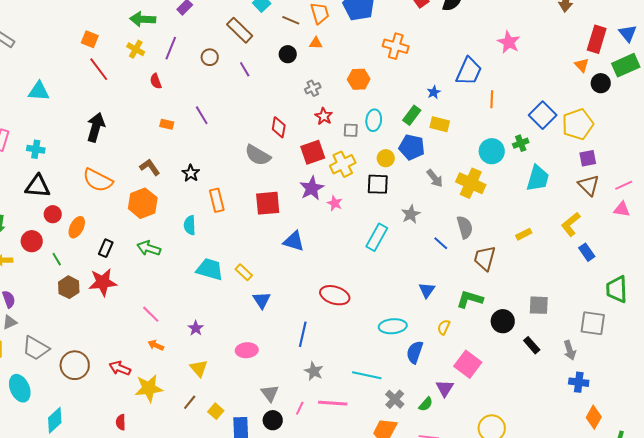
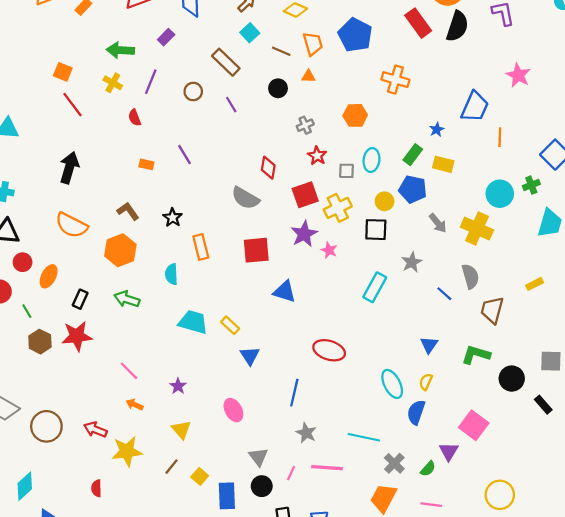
cyan ellipse: (393, 326) -> (392, 384), turned 68
yellow semicircle: (444, 327) -> (426, 382), moved
pink ellipse: (247, 350) -> (233, 410), turned 65

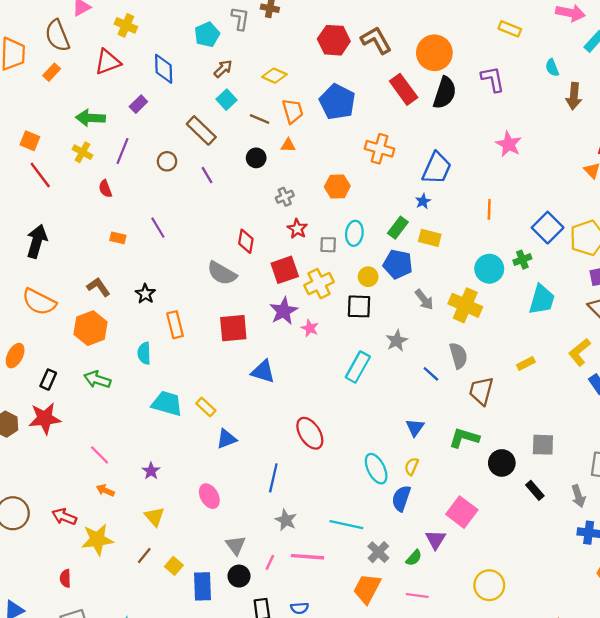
blue trapezoid: (475, 107) -> (437, 168), moved
red ellipse: (329, 350) -> (310, 433), turned 40
blue triangle: (250, 356) -> (226, 439), turned 42

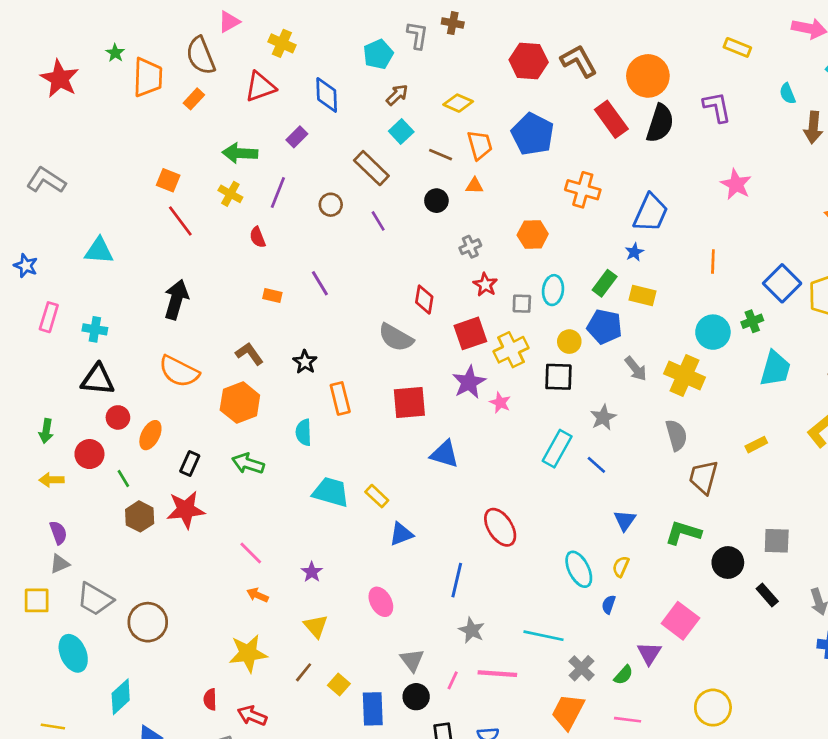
blue line: (431, 374) -> (596, 465), moved
blue semicircle: (401, 498) -> (609, 605), size x0.6
red arrow: (64, 517) -> (252, 716), moved

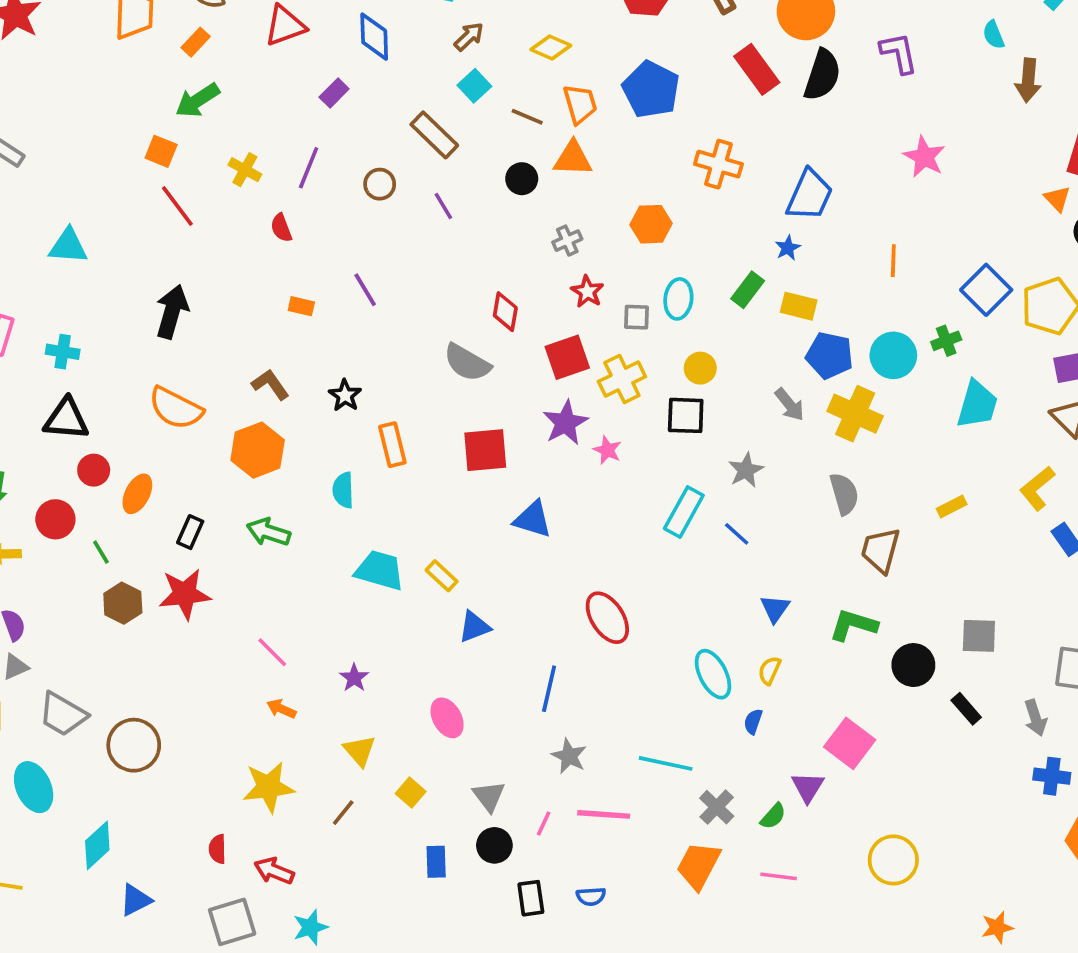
green arrow: (240, 153) -> (197, 100), moved, turned -36
orange triangle: (474, 186) -> (573, 159), size x1.6
blue pentagon: (605, 327) -> (830, 355), moved
yellow square: (339, 684) -> (411, 793), moved
blue rectangle: (373, 709) -> (436, 862), size x0.7

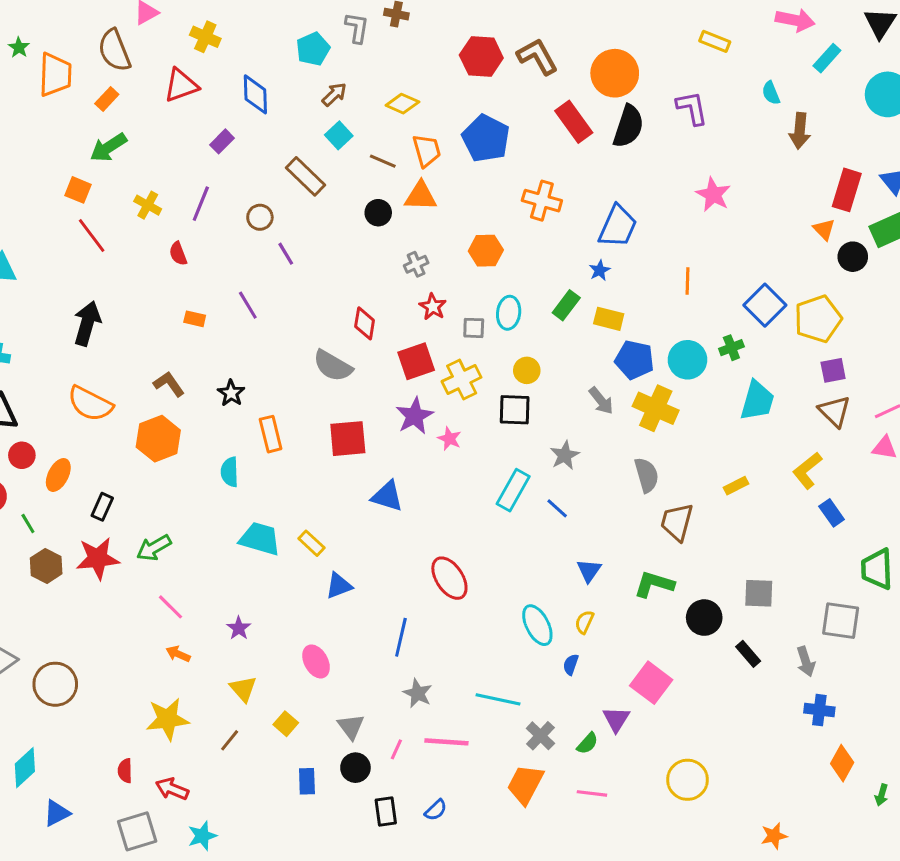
purple line: (443, 206) -> (286, 254), moved
green arrow: (269, 532) -> (154, 548), moved, turned -48
blue semicircle: (591, 896) -> (436, 810), turned -40

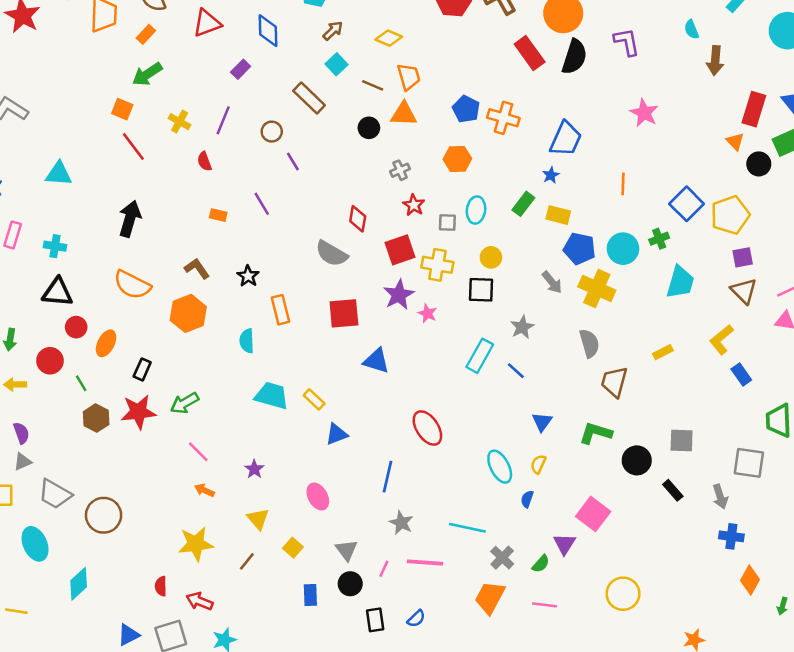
blue pentagon: (486, 138) -> (466, 109), moved, size x0.7
yellow cross: (462, 379) -> (437, 265), turned 36
blue triangle: (57, 813) -> (128, 635), moved

